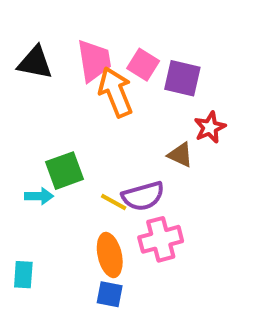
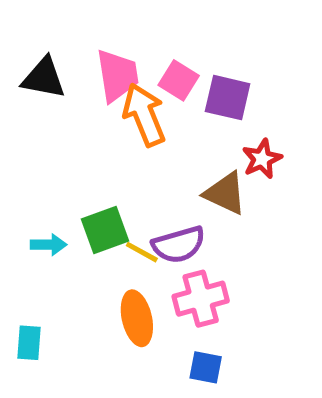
brown triangle: (180, 155) -> (225, 193), size x1.4
green square: (65, 171) -> (105, 230), moved
blue square: (110, 294) -> (206, 367), moved

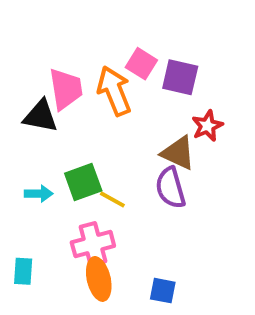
pink trapezoid: (117, 76) -> (66, 89), moved
black triangle: (44, 78) -> (41, 116), moved
purple semicircle: (179, 245) -> (170, 188), moved, turned 90
pink cross: (201, 299) -> (93, 244), moved
orange ellipse: (137, 318) -> (99, 279), moved

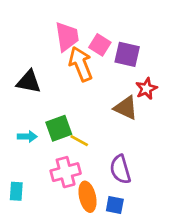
pink trapezoid: (66, 89) -> (67, 37), moved
purple semicircle: (170, 188) -> (120, 169), moved
orange ellipse: (99, 279) -> (87, 197), moved

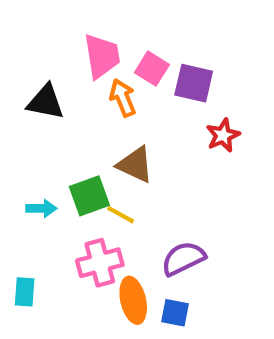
orange arrow: (81, 64) -> (123, 98), size x0.7
black triangle: (29, 82) -> (45, 102), moved
brown triangle: (126, 108) -> (135, 165), moved
purple semicircle: (120, 169) -> (183, 259), turned 80

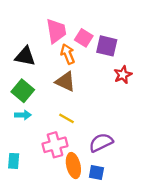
brown triangle: (135, 165) -> (65, 82), moved
green square: (89, 196) -> (23, 91), moved, turned -30

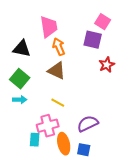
pink square: (84, 38) -> (103, 22), moved
cyan rectangle: (14, 161) -> (35, 140), moved

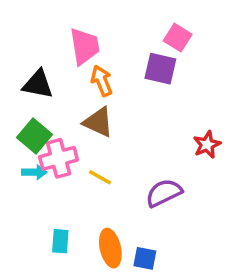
red star: (107, 65) -> (207, 145), moved
purple semicircle: (88, 124) -> (164, 193), moved
pink cross: (48, 126) -> (59, 158), moved

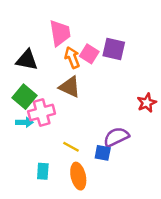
pink square: (178, 38) -> (89, 54), moved
yellow line: (100, 177) -> (71, 147), moved
blue square: (145, 258) -> (103, 153), moved

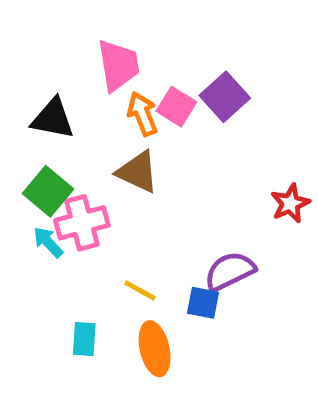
purple square: (114, 49) -> (225, 97), turned 35
cyan arrow: (24, 122) -> (48, 242), turned -133

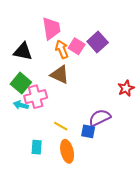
cyan arrow: (48, 242) -> (21, 105), turned -32

